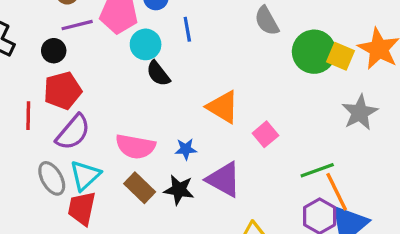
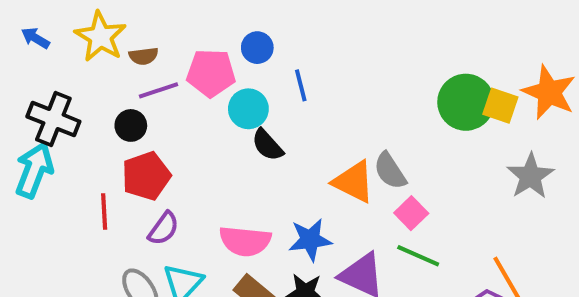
gray semicircle: (267, 21) -> (390, 171), moved
purple semicircle: (73, 132) -> (163, 229), size x0.7
blue star: (186, 149) -> (310, 240), size x1.5
green line: (317, 170) -> (418, 256), moved, turned 48

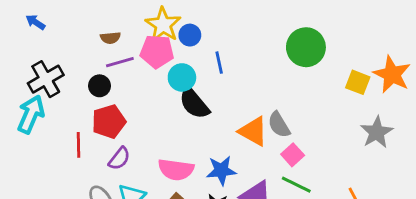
yellow star: (100, 37) -> (163, 25), moved
green circle: (466, 102) -> (306, 47), moved
black cross: (53, 119) -> (46, 79), turned 36
black semicircle: (267, 145) -> (194, 103), size x1.4

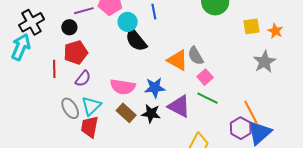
orange star: (392, 74) -> (275, 31), moved, size x0.6
yellow square: (358, 82) -> (251, 26), turned -30

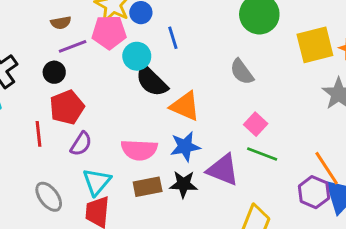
yellow square: (251, 26) -> (315, 45), size x1.5
gray semicircle: (196, 56) -> (242, 72), moved
orange triangle: (178, 60) -> (185, 106), moved
gray ellipse: (70, 108) -> (49, 197), moved
brown rectangle: (126, 113) -> (148, 187), turned -48

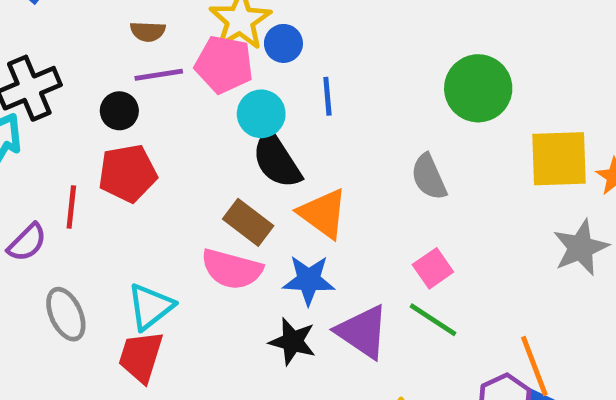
purple semicircle: (81, 144) -> (27, 242), moved
brown rectangle: (148, 187) -> (248, 222), moved, turned 36

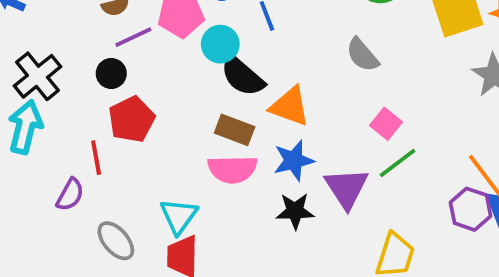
green line: (433, 320) -> (398, 163), turned -54
purple triangle: (363, 332) -> (346, 188), turned 39

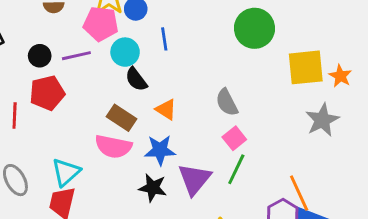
purple line: (133, 37) -> (76, 56), moved
gray semicircle: (362, 55) -> (227, 102), moved
black semicircle: (242, 76) -> (136, 79), size x0.7
orange triangle: (290, 106) -> (166, 110), size x0.7
green line: (398, 163) -> (236, 169), turned -40

